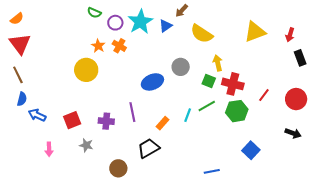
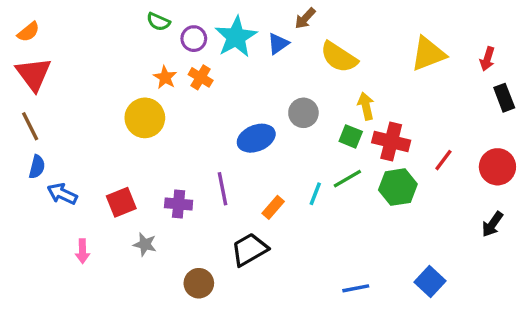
black arrow: (293, 133) -> (492, 224), turned 105
blue square: (251, 150) -> (430, 282), moved

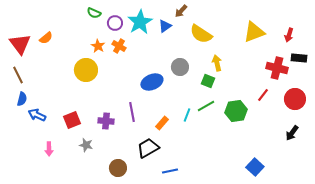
orange semicircle: (28, 32) -> (46, 38), moved
black rectangle: (504, 98) -> (299, 58), turned -63
red cross: (391, 142) -> (277, 68), moved
blue line: (356, 288) -> (170, 171), moved

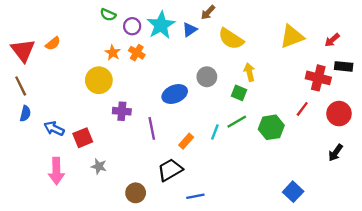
red arrow: (289, 35) -> (332, 40), turned 32
blue arrow: (37, 115) -> (54, 128), moved
purple cross: (106, 121) -> (122, 111), moved
pink arrow: (49, 149) -> (56, 171), size x1.6

